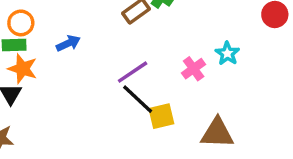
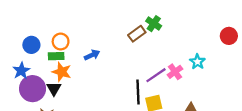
purple line: (133, 72) -> (156, 75), moved
black line: (138, 99) -> (138, 92), turned 45

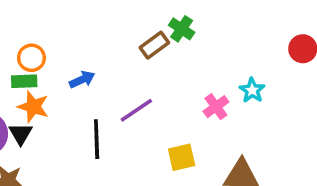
purple line: (156, 75) -> (136, 110), moved
black line: (138, 92) -> (97, 139), moved

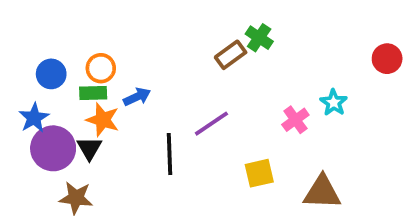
blue arrow: (82, 79) -> (137, 97), moved

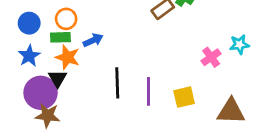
cyan star: (334, 103) -> (239, 44), turned 30
blue star: (34, 118) -> (29, 56), moved
purple line: (211, 124) -> (149, 91), moved, turned -56
purple circle: (53, 148) -> (41, 93), moved

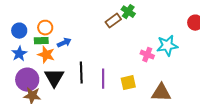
cyan star: (239, 44) -> (167, 46), size x1.5
pink cross: (211, 57) -> (147, 55), turned -32
black triangle: (58, 79) -> (54, 78), moved, size x1.5

